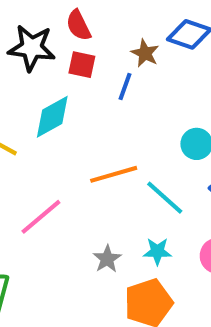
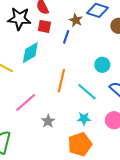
orange line: (114, 174) -> (61, 81), turned -60
gray star: (107, 259) -> (48, 121), moved

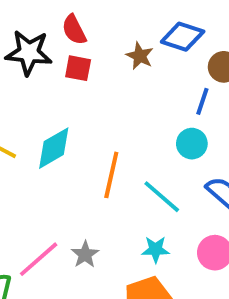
blue line: (66, 37) -> (202, 101), moved
cyan diamond: (30, 53) -> (54, 148), moved
pink line: (26, 102) -> (39, 259), moved

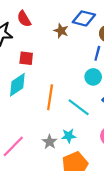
red square: (78, 68) -> (26, 58), moved
cyan star: (156, 249) -> (69, 136), moved
gray star: (85, 254) -> (50, 142), moved

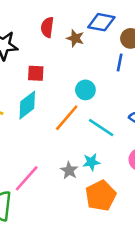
red semicircle: (24, 19) -> (47, 27), moved, turned 42
cyan circle: (93, 77) -> (85, 90), moved
orange line: (50, 97) -> (67, 118), turned 35

